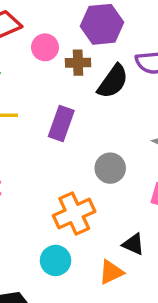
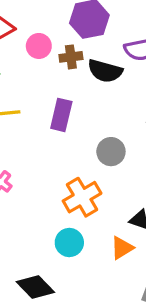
black semicircle: (113, 81) -> (105, 71), turned 76

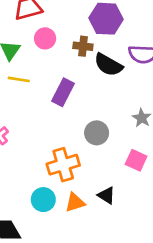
pink circle: (39, 46) -> (45, 38), moved
orange triangle: (122, 248) -> (75, 202), moved

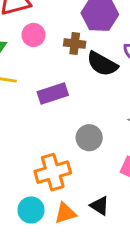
purple rectangle: (63, 92) -> (53, 93), turned 44

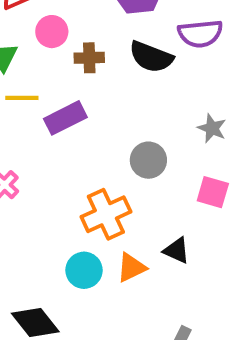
brown cross: (75, 44) -> (89, 58), moved
purple rectangle: (53, 93) -> (65, 118), moved

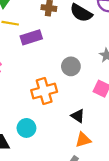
orange triangle: (131, 268) -> (83, 140), moved
cyan circle: (84, 270) -> (26, 128), moved

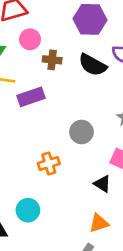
orange cross: (44, 91) -> (49, 164), size x0.7
black triangle: (78, 116) -> (102, 184), moved

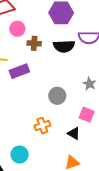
black semicircle: (93, 65) -> (64, 46), turned -30
orange cross: (49, 164) -> (42, 126), moved

